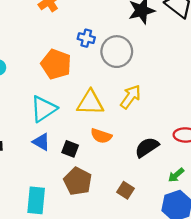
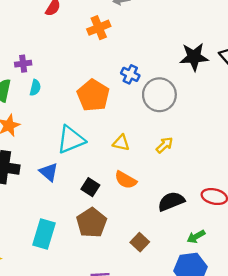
yellow arrow: (131, 97) -> (164, 145), size x0.7
yellow triangle: (90, 103) -> (121, 143), size x0.6
blue triangle: (41, 142) -> (49, 172), moved

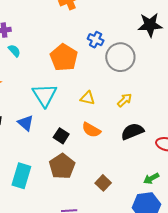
cyan semicircle: (35, 88) -> (14, 51), turned -56
cyan triangle: (71, 140) -> (45, 95), turned -40
black semicircle: (171, 201) -> (132, 131), moved

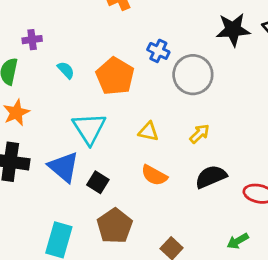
cyan semicircle: (14, 51) -> (66, 70), moved
blue triangle: (26, 123) -> (64, 167), size x1.4
black square: (61, 136) -> (98, 182), moved

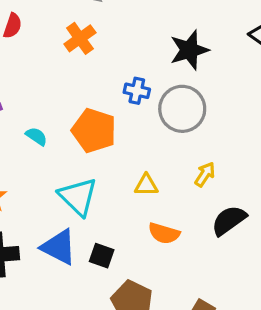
black star: (233, 30) -> (189, 50), moved

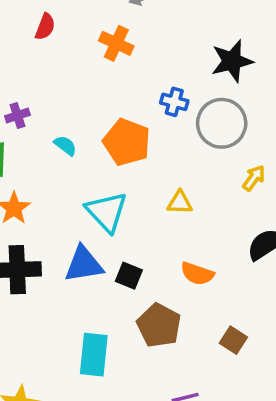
orange cross: (80, 38) -> (116, 43), turned -32
yellow arrow: (205, 174) -> (254, 178), moved
orange semicircle: (164, 233) -> (197, 274), moved
blue triangle: (59, 247) -> (84, 264), turned -39

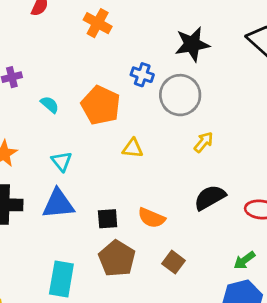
yellow triangle: (180, 203) -> (133, 148), moved
cyan triangle: (107, 212) -> (62, 161), moved, size x0.6
black square: (129, 276) -> (108, 219), moved, turned -30
brown square: (233, 340) -> (174, 262), moved

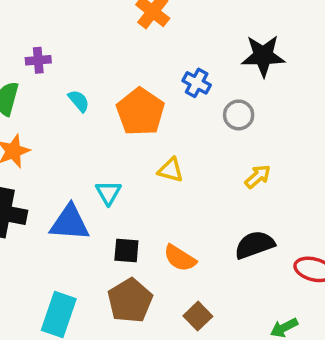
gray circle: (180, 95) -> (239, 115), size x0.6
cyan triangle: (62, 161) -> (108, 193), moved

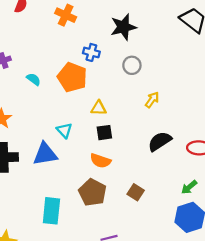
black star: (263, 56) -> (123, 27), moved
blue cross: (197, 83) -> (91, 52), moved
black square: (126, 250) -> (104, 133), moved
orange semicircle: (180, 258) -> (100, 161), moved

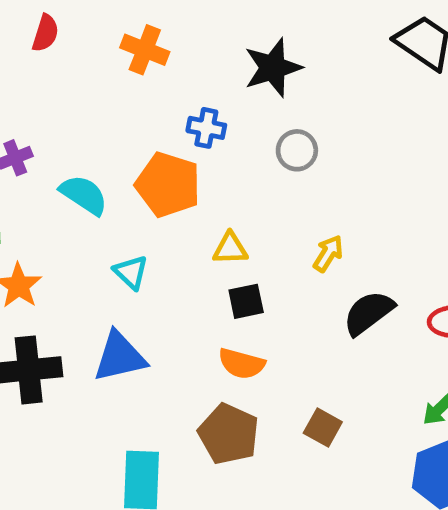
cyan semicircle: (34, 79) -> (84, 195), size x1.5
yellow arrow: (152, 100) -> (328, 253), moved
cyan triangle: (64, 130) -> (131, 272), moved

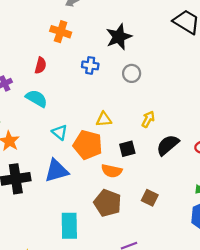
red semicircle: (45, 33) -> (41, 65), moved
orange pentagon: (168, 185) -> (88, 145), moved
black square: (246, 301) -> (127, 149), moved

